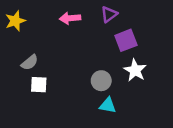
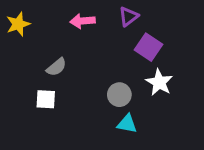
purple square: (126, 40) -> (148, 47), turned -35
gray semicircle: (30, 62) -> (56, 67), moved

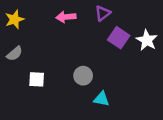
gray semicircle: (56, 67) -> (15, 54), moved
white star: (159, 82) -> (147, 40), moved
gray circle: (119, 95) -> (83, 76), moved

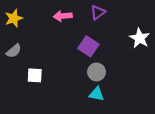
purple square: (119, 38) -> (88, 46), moved
gray circle: (83, 76) -> (97, 72), moved

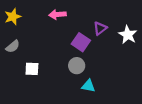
purple triangle: (98, 12) -> (100, 28), moved
gray circle: (97, 72) -> (77, 66), moved

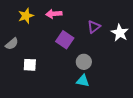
yellow star: (13, 17) -> (26, 16), moved
purple square: (81, 42) -> (65, 40), moved
gray circle: (77, 66) -> (84, 62), moved

